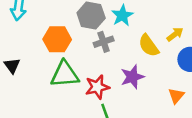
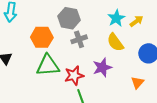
cyan star: (122, 15) -> (116, 18), moved
yellow arrow: (175, 34) -> (136, 21), moved

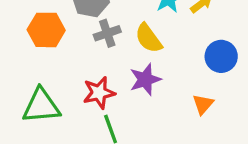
yellow semicircle: (115, 42) -> (149, 38), moved
green triangle: (48, 65) -> (41, 106), moved

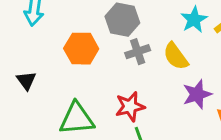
purple star: (145, 79) -> (197, 94), moved

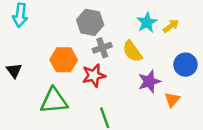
orange hexagon: (81, 49) -> (64, 60), moved
red star: (130, 106) -> (94, 75), moved

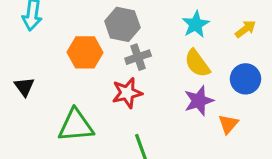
yellow arrow: (171, 26) -> (245, 29), moved
yellow semicircle: (132, 51) -> (197, 63), moved
orange hexagon: (64, 60) -> (85, 52), moved

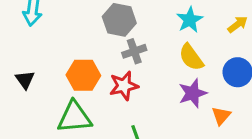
orange hexagon: (85, 52) -> (83, 75), moved

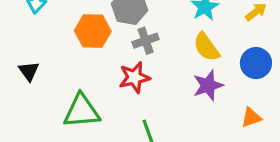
orange hexagon: (83, 75) -> (93, 31), moved
orange triangle: (221, 116) -> (251, 117), moved, turned 30

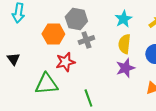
yellow semicircle: (206, 47) -> (124, 44), turned 42
red star: (134, 77) -> (65, 62), moved

